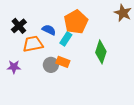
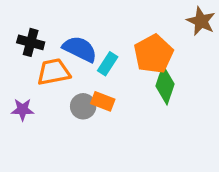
orange pentagon: (76, 22) -> (154, 54), moved
black cross: (19, 26) -> (31, 42), turned -35
blue semicircle: (49, 30) -> (80, 49), size x1.5

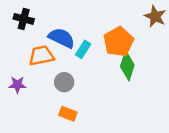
black cross: (31, 42) -> (24, 19), moved
orange rectangle: (103, 101) -> (68, 114), moved

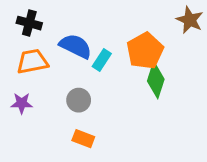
orange trapezoid: (41, 56) -> (32, 62), moved

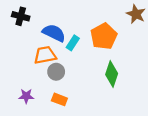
orange trapezoid: (32, 62) -> (45, 55), moved
green diamond: (156, 80) -> (112, 74), moved
purple star: (22, 103) -> (26, 96), moved

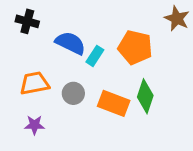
orange pentagon: (104, 36) -> (135, 47), turned -30
orange trapezoid: (45, 55) -> (34, 83), moved
orange rectangle: (59, 99) -> (114, 103), moved, size x1.5

